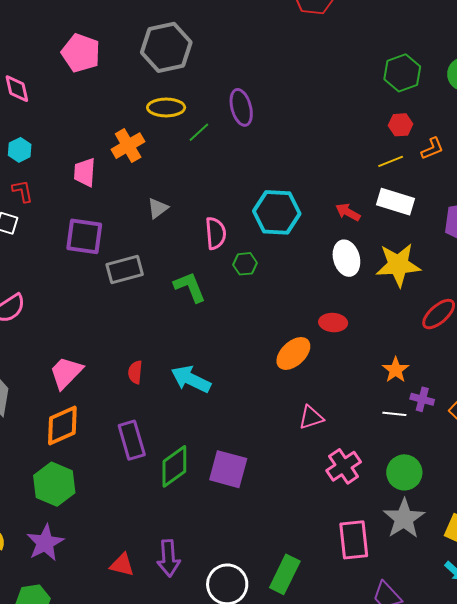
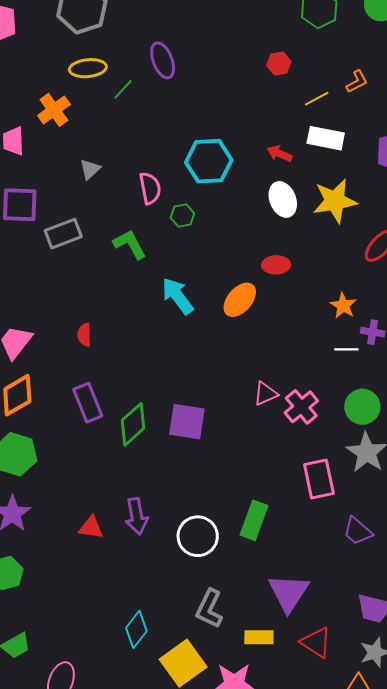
red hexagon: (401, 125) -> (279, 63), moved
cyan arrow: (191, 379) -> (178, 296), moved, turned 33
pink triangle: (311, 417) -> (266, 394), moved

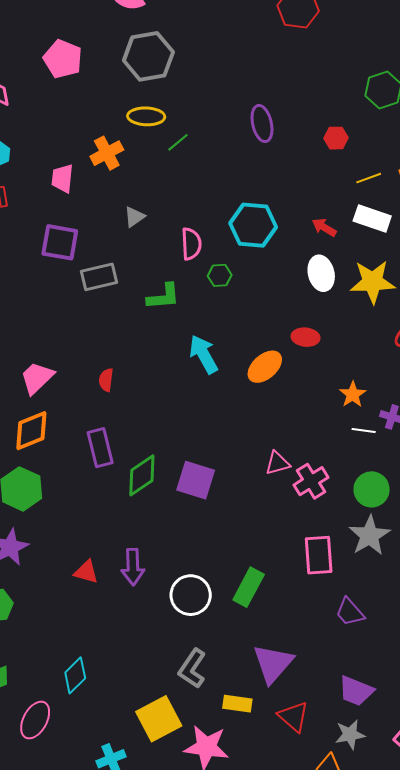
purple ellipse: (163, 60) -> (262, 124), moved
green L-shape: (130, 244) -> (164, 297), turned 105
orange star: (343, 306) -> (353, 394), moved
cyan diamond: (136, 629) -> (75, 675), moved

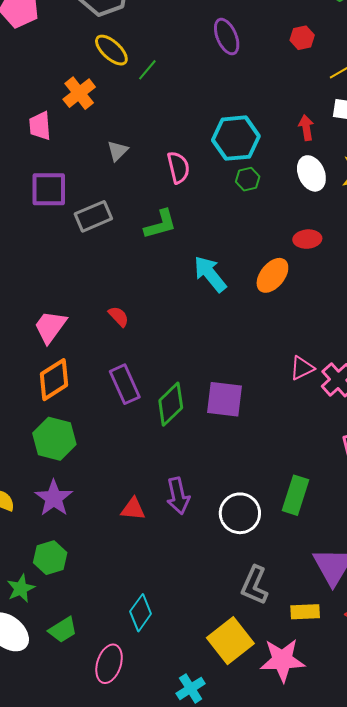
yellow ellipse: (146, 116) -> (111, 50), turned 51
red arrow: (324, 227) -> (306, 128), turned 60
green hexagon: (220, 275) -> (248, 179), moved
red semicircle: (106, 380) -> (119, 316), turned 140

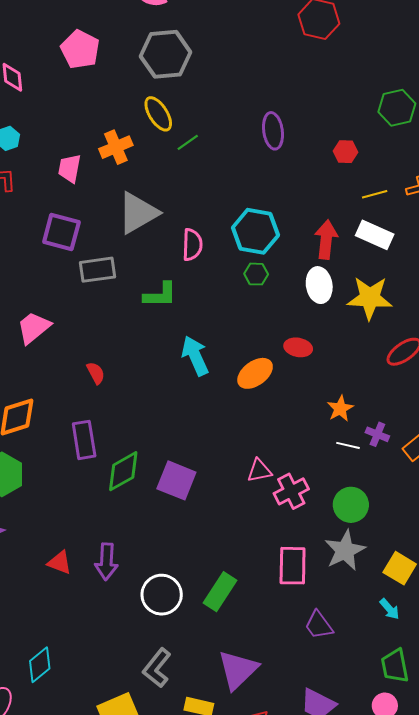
red arrow: (306, 128) -> (326, 240), size x1.5
gray triangle: (118, 151) -> (138, 213), size x2.0
pink trapezoid: (50, 327) -> (34, 328), moved

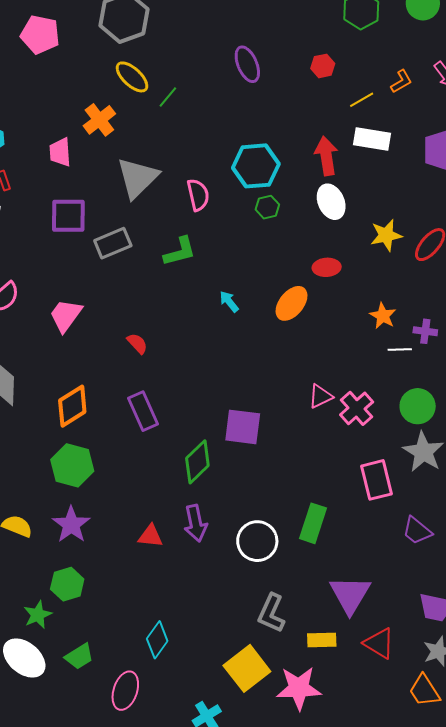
yellow star: (370, 298) -> (386, 235), moved, size x0.7
cyan arrow: (195, 356) -> (229, 302), size x0.6
green diamond: (123, 471) -> (197, 462), moved

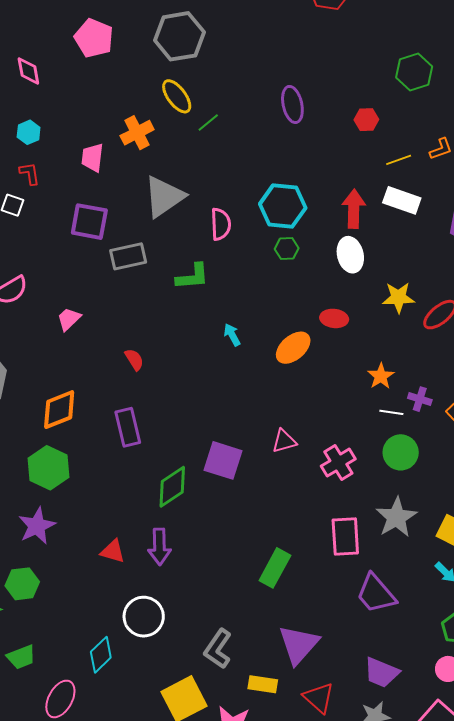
pink trapezoid: (66, 315) -> (69, 319), size x0.7
pink triangle: (320, 396) -> (284, 441), moved
green circle: (418, 406) -> (401, 452), moved
purple trapezoid: (417, 531) -> (376, 594), size x1.4
white circle: (257, 541) -> (144, 617), moved

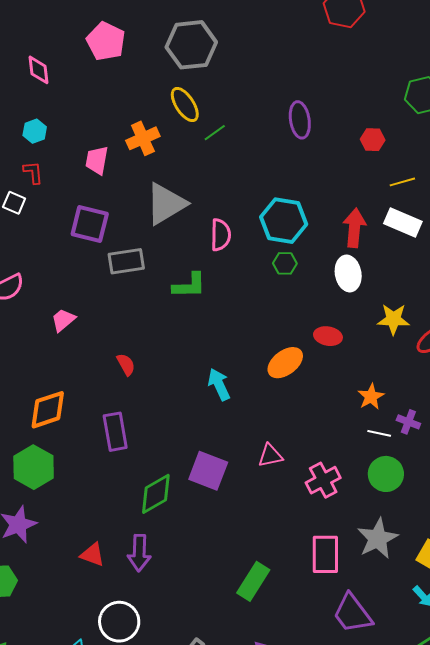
cyan arrow: (232, 335) -> (219, 384), moved, size x1.4

